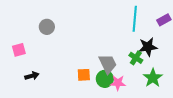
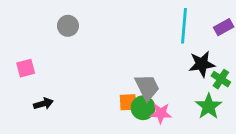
gray circle: (47, 27) -> (68, 26), moved
green cross: (136, 58) -> (221, 79), moved
orange square: (84, 75) -> (128, 102), moved

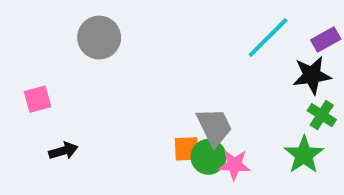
gray circle: (68, 26) -> (99, 38), size x1.4
cyan line: (184, 26) -> (268, 38), turned 40
black star: (202, 64) -> (312, 75), moved

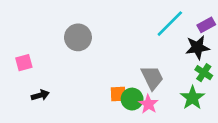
gray circle: (99, 38) -> (78, 37), moved
gray trapezoid: (214, 127) -> (152, 78), moved
pink star: (234, 165) -> (148, 104), turned 30

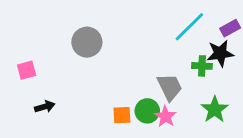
green cross: (204, 73) -> (202, 66), moved, turned -30
orange square: (118, 94) -> (122, 115), moved

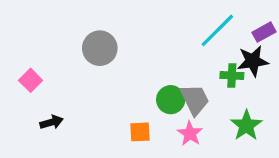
pink square: (27, 70) -> (31, 80), turned -30
green circle: (147, 111) -> (171, 100), moved

